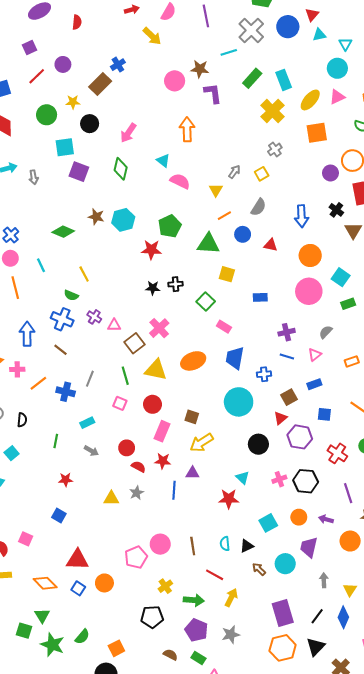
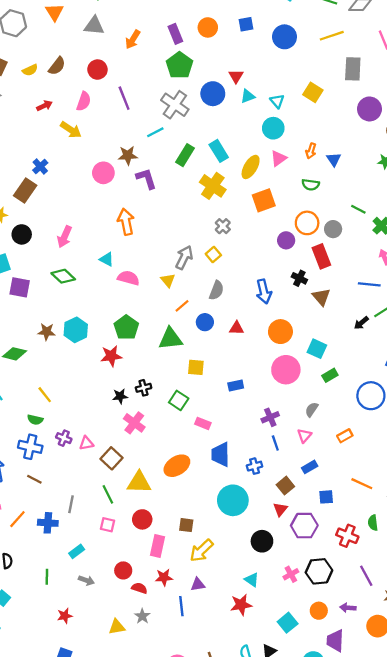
green diamond: (121, 169) -> (63, 276), turned -50
gray arrow: (234, 172) -> (184, 257), size x1.5
pink cross: (159, 328) -> (134, 423), moved
blue line: (287, 357) -> (275, 443), turned 64

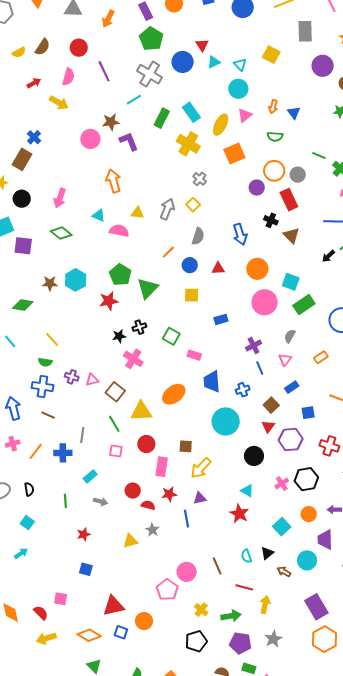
yellow triangle: (168, 280) -> (138, 213), moved, turned -40
green triangle: (170, 339) -> (148, 288), moved, turned -35
yellow square: (196, 367) -> (192, 295), moved
green rectangle: (330, 375) -> (304, 305), size x1.5
red star: (241, 605) -> (239, 514), turned -30

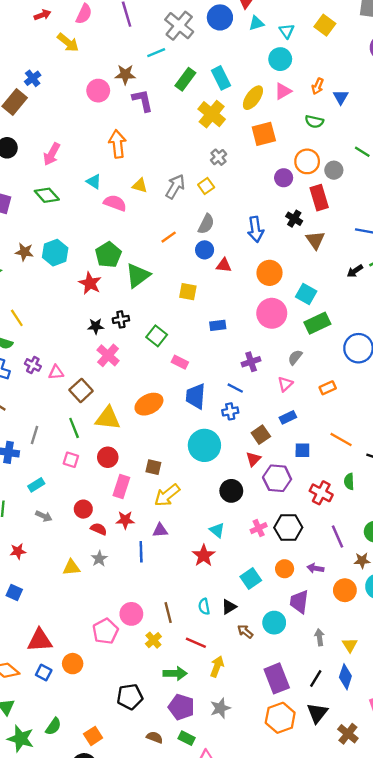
blue circle: (190, 265) -> (205, 250), moved
red star: (109, 301) -> (90, 283), turned 30
blue line: (260, 368) -> (235, 388), moved, turned -48
yellow cross: (201, 610) -> (153, 640), moved

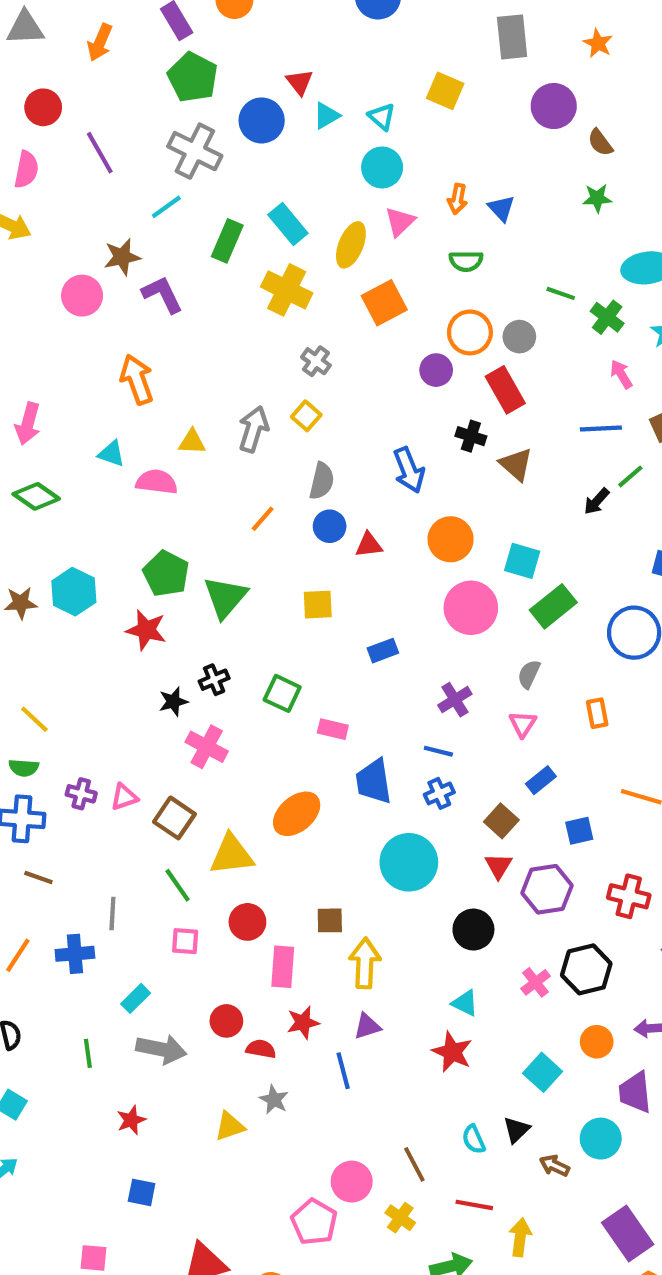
orange rectangle: (328, 388) -> (597, 713), turned -63
yellow arrow: (167, 495) -> (365, 963), turned 144
gray arrow: (44, 516) -> (161, 1049), size x1.6

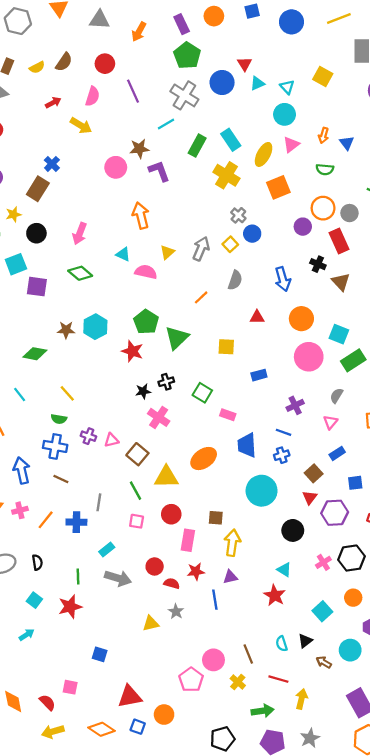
yellow triangle: (192, 442) -> (167, 252), turned -49
blue circle: (330, 526) -> (252, 234), moved
red star: (131, 1120) -> (70, 607), moved, size x1.5

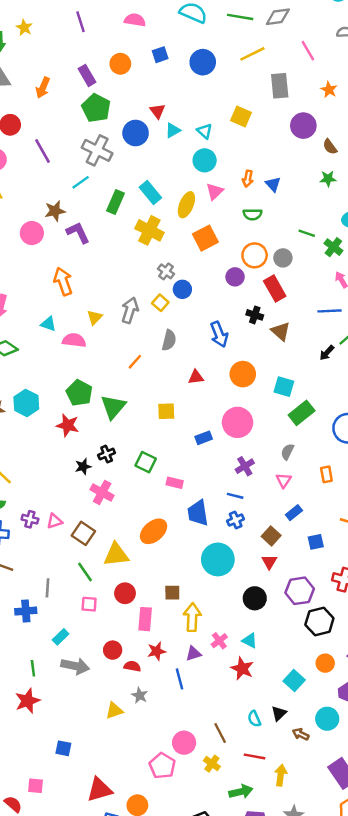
pink circle: (309, 357) -> (237, 422), moved
purple hexagon: (335, 513) -> (300, 591), moved
pink cross: (323, 562) -> (219, 641), moved

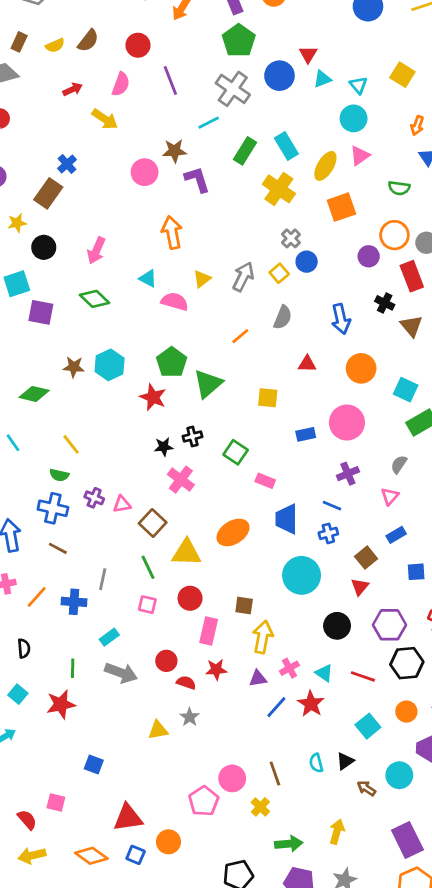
orange arrow: (248, 179) -> (417, 125), moved
blue line: (179, 679) -> (276, 707), moved, turned 48
red line: (254, 756) -> (363, 676), moved

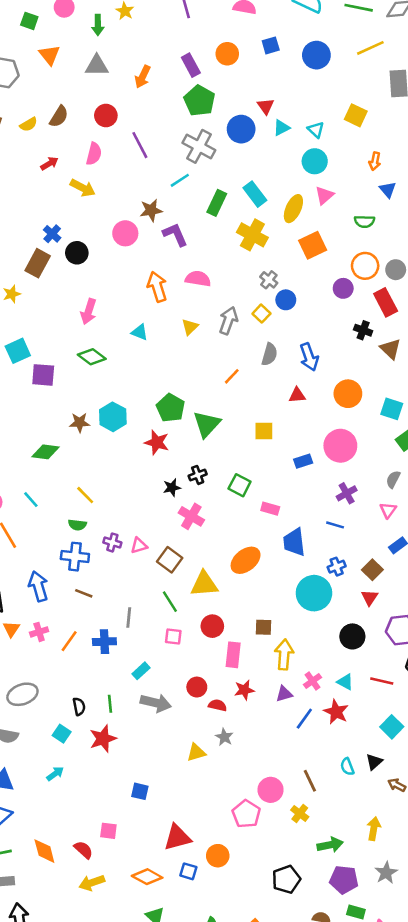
black circle: (44, 247) -> (77, 253), moved
pink semicircle: (175, 301) -> (198, 279), moved
blue arrow: (341, 319) -> (309, 357), moved
blue cross: (328, 533) -> (337, 567), moved
black semicircle: (24, 648) -> (79, 706), moved

